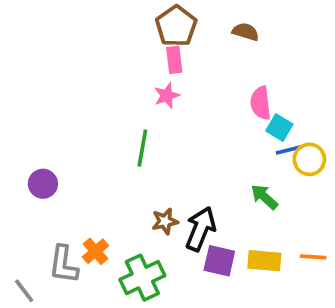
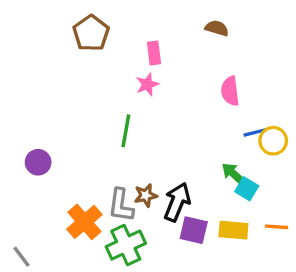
brown pentagon: (176, 26) -> (91, 33), moved
cyan square: (279, 127) -> (247, 189), moved
orange cross: (95, 251) -> (84, 222), size x1.5
gray L-shape: (64, 264) -> (121, 205), moved

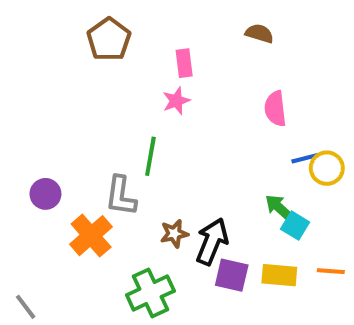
gray L-shape: (121, 205) -> (121, 196), moved
orange cross: (84, 222) -> (91, 236), moved

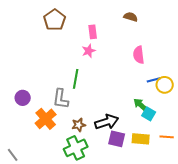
brown star: (174, 234) -> (79, 125), moved
black arrow: (212, 241) -> (107, 122), turned 50

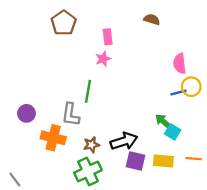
pink semicircle: (139, 55) -> (180, 64), moved
yellow circle: (165, 85) -> (191, 87), moved
orange cross: (46, 119) -> (53, 138), turned -35

